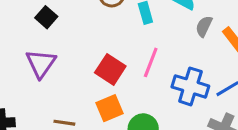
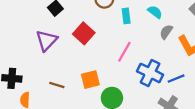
red square: (110, 69) -> (84, 33), moved

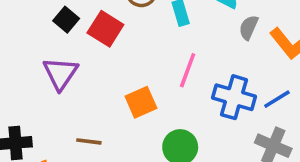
red square: (84, 33) -> (105, 29), moved
orange square: (90, 80) -> (141, 102), moved

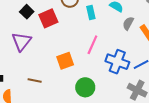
red square: (105, 29) -> (48, 18), turned 30

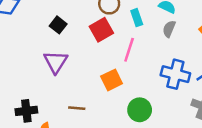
red square: (48, 18) -> (101, 30), moved
gray semicircle: (128, 23) -> (169, 29), moved
pink line: (92, 45) -> (129, 50), moved

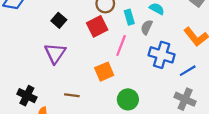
gray semicircle: (169, 29) -> (147, 27), moved
blue cross: (175, 74) -> (162, 55), moved
black cross: (26, 111) -> (27, 96), turned 30

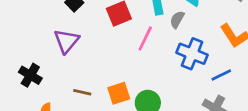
orange square: (104, 72) -> (119, 93), moved
black cross: (27, 96) -> (30, 75), moved

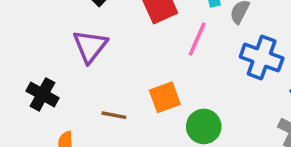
orange square: (119, 93) -> (165, 97), moved

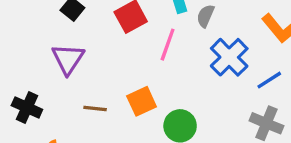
blue cross: (262, 58) -> (229, 57), turned 30
brown line: (114, 115) -> (95, 108), moved

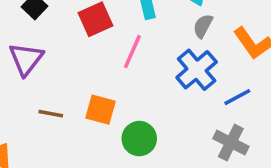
gray semicircle: (205, 16) -> (203, 26), moved
orange square: (142, 101) -> (100, 110), turned 36

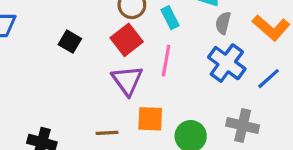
purple triangle: (26, 59) -> (127, 80), moved
gray cross: (231, 143) -> (243, 125), moved

